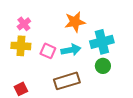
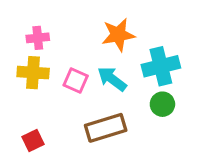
pink cross: (24, 24) -> (38, 38), turned 32
cyan arrow: (71, 50) -> (112, 79), turned -132

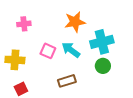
yellow cross: (33, 73) -> (15, 60), moved
brown rectangle: (106, 128) -> (67, 81), size x0.7

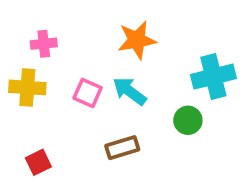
cyan cross: (102, 42) -> (213, 77), moved
yellow cross: (15, 60) -> (27, 87), moved

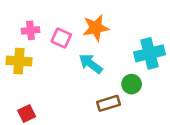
pink square: (88, 93) -> (61, 38), moved
brown rectangle: (122, 148) -> (109, 103), moved

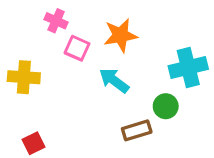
pink cross: (30, 30) -> (56, 21), moved, turned 30

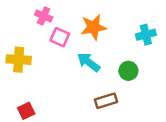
cyan cross: (188, 68) -> (146, 35), moved, size x0.7
green circle: (166, 106) -> (128, 71), moved

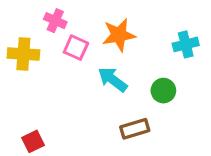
yellow cross: (19, 60) -> (23, 54), moved

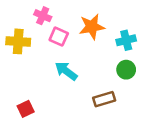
cyan cross: (186, 44) -> (126, 40), moved
cyan arrow: (112, 79) -> (66, 71), moved

